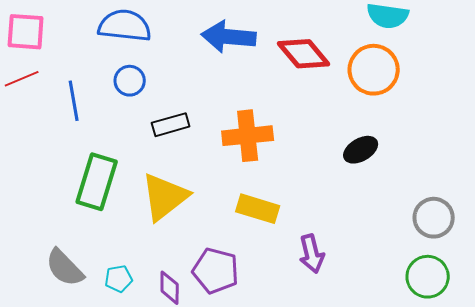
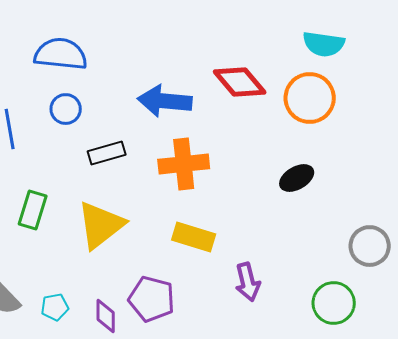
blue arrow: (229, 37) -> (165, 101), moved
green rectangle: (97, 182) -> (33, 210), size x0.7
green circle: (428, 277) -> (334, 303), moved

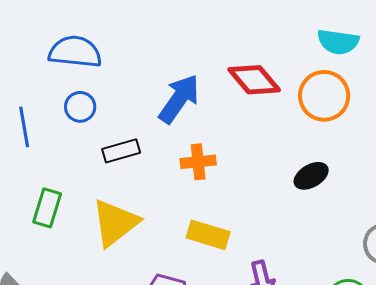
blue arrow: (165, 101) -> (179, 99), turned 120
orange cross: (184, 164) -> (198, 162), size x0.7

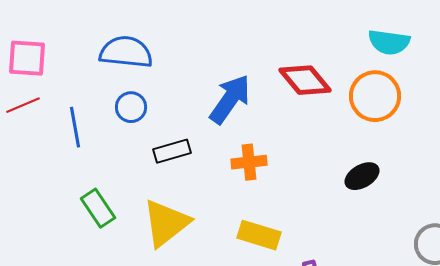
green rectangle: (47, 208) -> (98, 208), turned -51

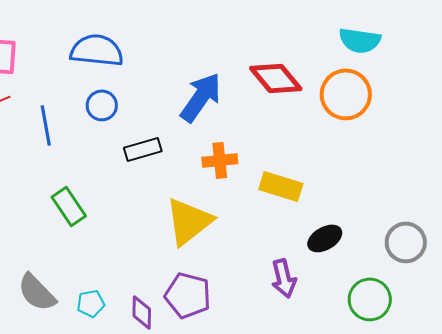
black ellipse: (362, 176) -> (325, 238), moved
yellow triangle: (166, 223) -> (189, 221), moved
yellow rectangle: (259, 235) -> (281, 186), moved

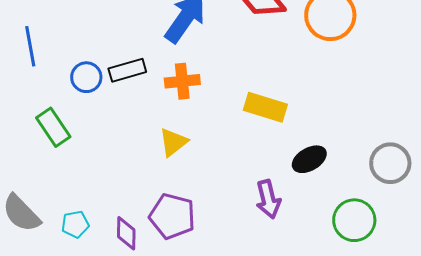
blue circle: (102, 105) -> (86, 77), moved
orange cross: (220, 160) -> (182, 81), moved
yellow triangle: (189, 221) -> (173, 142), size x0.6

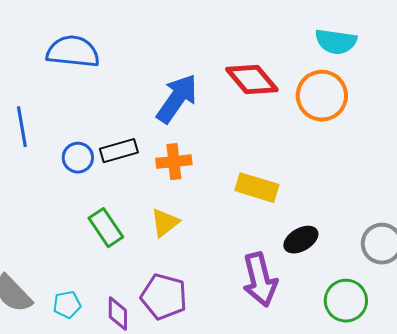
green rectangle: (53, 127) -> (106, 228), moved
purple arrow: (268, 199) -> (260, 280), size x1.4

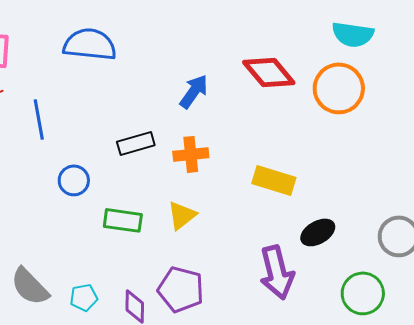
blue arrow: (177, 99) -> (194, 91), size x0.7
blue circle: (78, 158) -> (74, 180), moved
green rectangle: (106, 228) -> (123, 220), turned -48

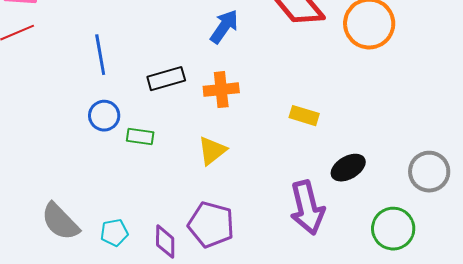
blue line: (39, 119) -> (100, 55), moved
yellow rectangle: (274, 180) -> (304, 116), size x0.7
green rectangle: (123, 220) -> (140, 137), moved, size x0.7

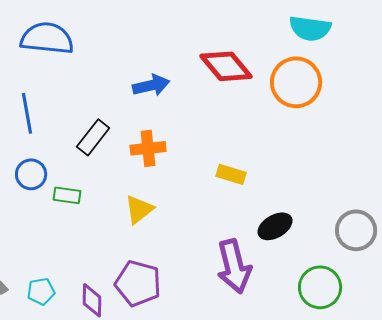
blue arrow: (224, 27) -> (151, 85), turned 42
black rectangle: (166, 79) -> (93, 137), turned -36

